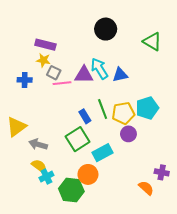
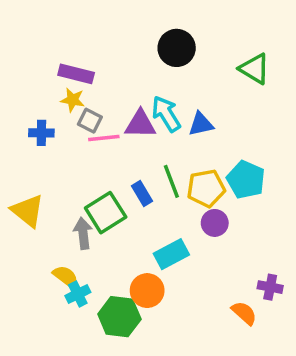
cyan pentagon: (147, 108) -> (246, 180), turned -30
yellow triangle: (16, 127) -> (28, 211), turned -45
green square: (78, 139) -> (106, 213), moved
gray arrow: (38, 144) -> (83, 233), moved, turned 66

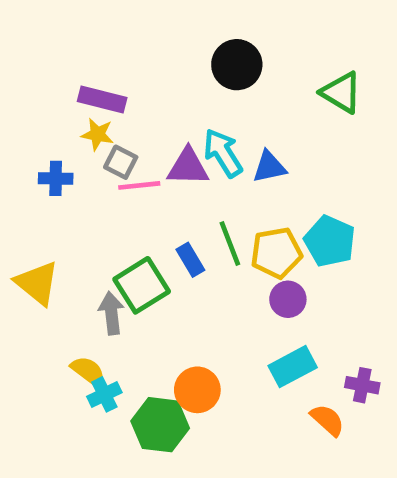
cyan rectangle: (171, 254) -> (293, 367), moved

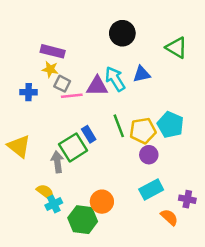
blue triangle: (269, 167) -> (142, 74), moved
blue rectangle: (190, 260) -> (89, 134), moved

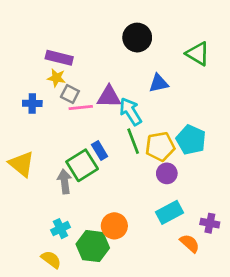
cyan arrow: (115, 79) -> (130, 112), moved
yellow semicircle: (45, 192) -> (51, 260), moved

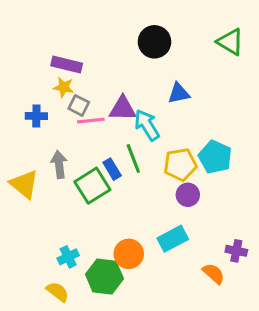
green triangle: (198, 54) -> (230, 42), moved
green line: (133, 141) -> (133, 158), moved
gray arrow: (65, 181) -> (59, 164), moved
cyan rectangle: (169, 212) -> (173, 239), moved

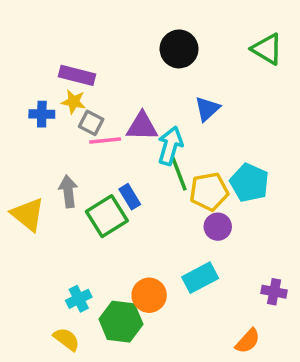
blue triangle: (179, 93) -> (207, 109), turned -30
blue cross: (36, 116) -> (42, 114), moved
cyan arrow: (147, 125) -> (170, 146), turned 48
green line: (133, 158) -> (179, 174), moved
orange semicircle: (214, 274) -> (248, 341), moved, turned 90

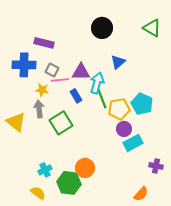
yellow star: (73, 102) -> (42, 90), moved
blue cross: (42, 114) -> (24, 65), size x1.6
blue rectangle: (130, 197) -> (76, 96), moved
cyan rectangle: (200, 278) -> (133, 143), moved

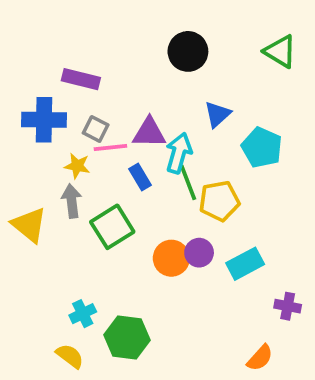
cyan pentagon: (142, 104) -> (262, 147), moved
purple circle: (124, 129) -> (199, 253), moved
orange circle: (85, 168) -> (171, 258), moved

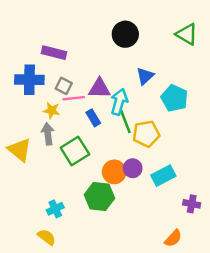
green hexagon: (127, 338) -> (99, 197), moved

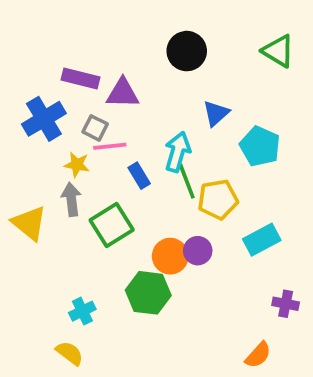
blue cross: (29, 80) -> (44, 119), turned -32
purple triangle: (99, 88) -> (123, 93), moved
cyan rectangle: (163, 176) -> (262, 240), moved

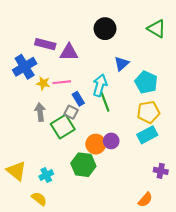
gray square: (95, 128) -> (71, 112), moved
yellow star: (77, 165) -> (43, 83), moved
yellow pentagon: (218, 199) -> (148, 112), moved
yellow triangle: (29, 223) -> (16, 171), moved

